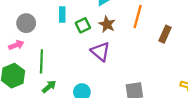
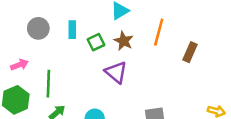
gray circle: (26, 23) -> (38, 28), moved

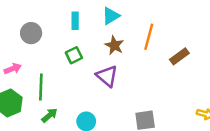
cyan rectangle: (72, 30) -> (75, 21), moved
green square: (96, 42) -> (74, 55), moved
brown rectangle: (190, 52) -> (179, 56), turned 30

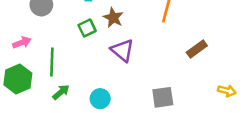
brown star: (114, 45) -> (113, 18), moved
brown rectangle: (179, 56) -> (197, 49), moved

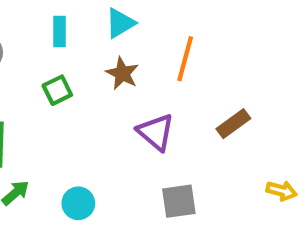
brown star: (113, 18) -> (122, 73), moved
purple triangle: (122, 50) -> (156, 132), moved

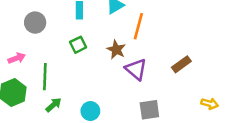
orange line: (185, 59) -> (138, 26), moved
brown star: (122, 73) -> (116, 50), moved

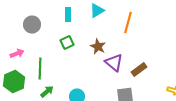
orange line: (138, 26) -> (128, 23), moved
brown rectangle: (181, 64) -> (139, 70), moved

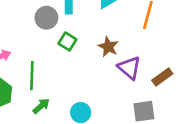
gray circle: (32, 25) -> (46, 18), moved
green square: (67, 43) -> (67, 41), turned -32

